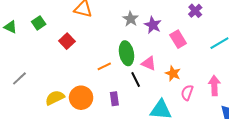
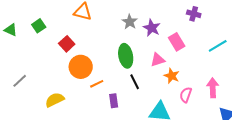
purple cross: (195, 11) -> (194, 14), turned -32
pink triangle: (149, 63) -> (158, 60), moved, turned -42
orange line: (104, 66) -> (97, 84), moved
orange circle: (81, 98) -> (81, 67), moved

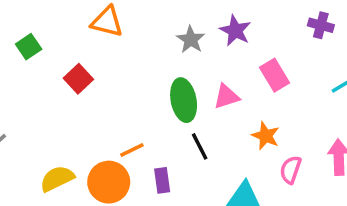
purple cross: (194, 14) -> (321, 25), moved
purple star: (152, 28) -> (235, 31), moved
pink triangle: (158, 60) -> (226, 97), moved
orange circle: (81, 67) -> (109, 182), moved

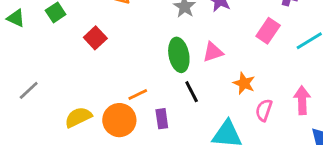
pink rectangle: (274, 75) -> (268, 31), moved, turned 65

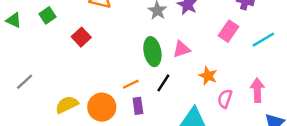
black line: (192, 92) -> (163, 83), turned 60
orange line: (138, 95) -> (131, 84), moved

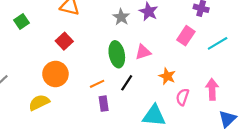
red square: (81, 37) -> (64, 41), moved
orange circle: (102, 107) -> (55, 74), moved

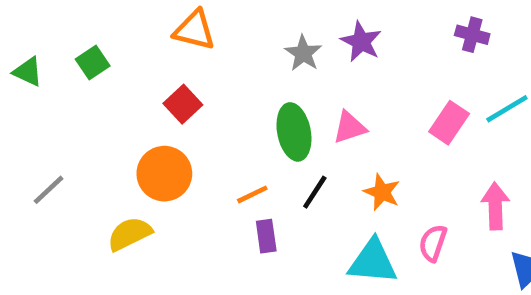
pink rectangle: (186, 36) -> (449, 123), moved
orange star: (167, 76) -> (382, 192), moved
pink semicircle: (183, 97) -> (433, 243), moved

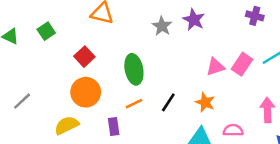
red square: (183, 104) -> (84, 57), moved
pink triangle: (350, 127) -> (215, 67), moved
green ellipse: (294, 132) -> (134, 69), moved
purple rectangle: (266, 236) -> (114, 127), moved
pink semicircle: (433, 243) -> (233, 130), turned 72

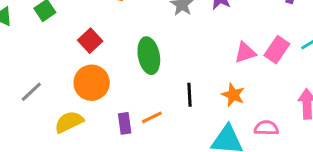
gray line: (22, 101) -> (31, 92), moved
black line: (168, 102) -> (189, 95), turned -36
orange line: (134, 104) -> (152, 117), moved

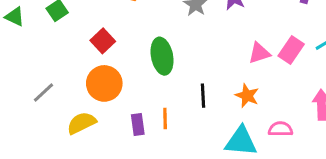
orange line: (152, 117) -> (165, 118), turned -65

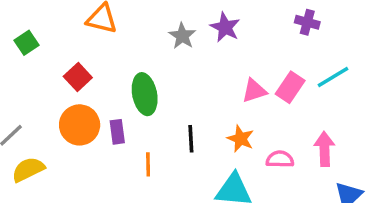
yellow semicircle: (81, 123) -> (28, 169), moved
purple rectangle: (138, 124) -> (117, 132), moved
pink semicircle: (281, 129) -> (280, 159), moved

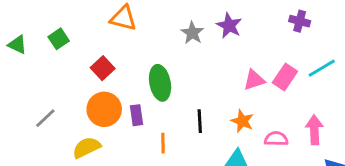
yellow semicircle: (28, 169) -> (87, 148), moved

